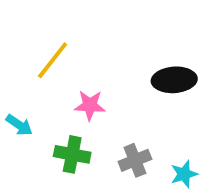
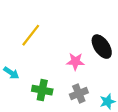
black ellipse: (174, 80) -> (102, 47), turned 60
pink star: (90, 105) -> (75, 61), moved

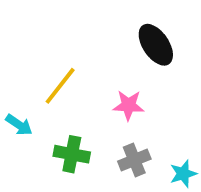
yellow line: (31, 35) -> (60, 86), moved
black ellipse: (102, 47) -> (156, 45), moved

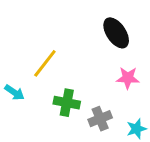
pink star: (128, 105) -> (128, 78), moved
green cross: (72, 154) -> (67, 103), moved

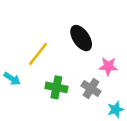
black ellipse: (116, 33) -> (81, 38), moved
gray cross: (100, 119) -> (91, 89), moved, turned -36

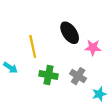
yellow line: (38, 54) -> (33, 46), turned -50
pink star: (108, 66) -> (93, 48), moved

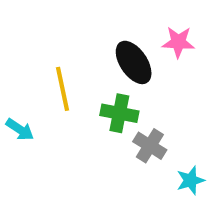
pink star: (93, 48) -> (178, 42), moved
green cross: (48, 75) -> (119, 113), moved

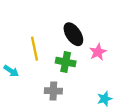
pink star: (178, 42) -> (98, 52), moved, turned -30
gray cross: (150, 146) -> (53, 91), moved, turned -30

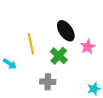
green cross: (66, 62) -> (59, 56), turned 30

